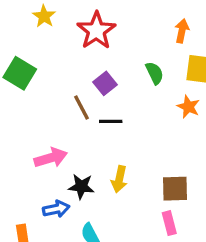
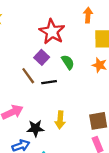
red star: (96, 31) -> (52, 32), moved
green semicircle: (155, 73) -> (68, 62), moved

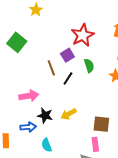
black line: (49, 82) -> (68, 79), turned -64
yellow arrow: (60, 120) -> (69, 114), turned 42

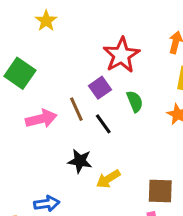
black line: (68, 79) -> (103, 124), turned -64
pink arrow: (29, 96) -> (41, 119), moved
black star: (45, 115) -> (80, 161), moved

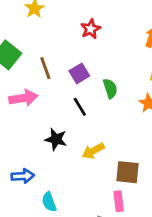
red star: (121, 55) -> (91, 29), moved, size x0.6
brown line: (76, 109) -> (45, 68), moved
yellow arrow: (108, 179) -> (93, 151), moved

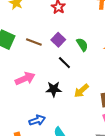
brown line: (45, 68) -> (34, 42), turned -35
pink arrow: (23, 98) -> (25, 79), moved

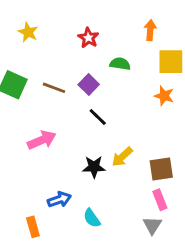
green semicircle: (82, 45) -> (120, 64), moved, turned -48
black star: (54, 89) -> (94, 167), moved

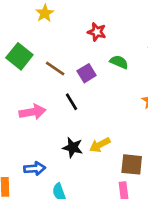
red star: (88, 38) -> (97, 32), turned -30
black line: (98, 117) -> (72, 102), moved

